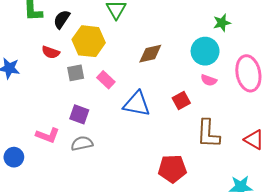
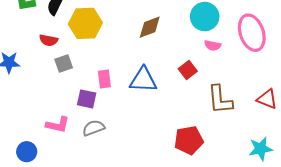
gray square: (76, 73) -> (64, 64), moved
pink rectangle: (106, 80) -> (104, 79), moved, turned 48

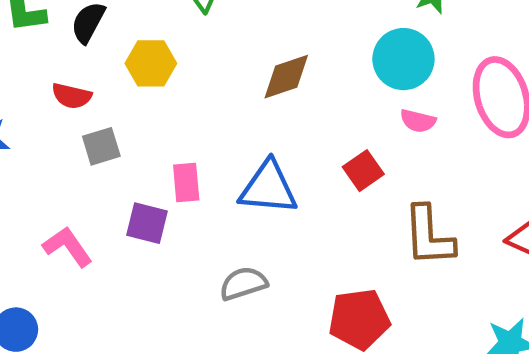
yellow hexagon: (85, 23) -> (151, 63), size x0.7
pink L-shape: (58, 125) -> (68, 247), moved, turned -140
gray semicircle: (94, 128) -> (243, 283), moved

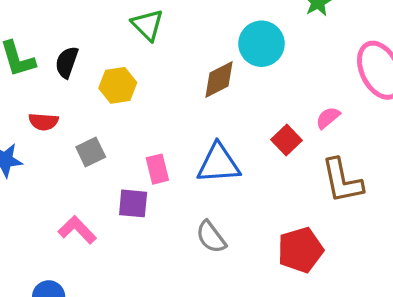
cyan circle: (403, 59) -> (261, 44), moved
red semicircle: (72, 96) -> (44, 122), moved
pink semicircle: (418, 121) -> (328, 118), moved, turned 135
gray semicircle: (243, 283) -> (211, 237), turned -100

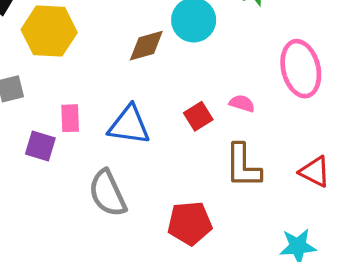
yellow hexagon: (118, 85) -> (49, 31), size x1.5
pink semicircle: (328, 118) -> (242, 103), turned 45
gray semicircle: (211, 237) -> (108, 193), size x1.4

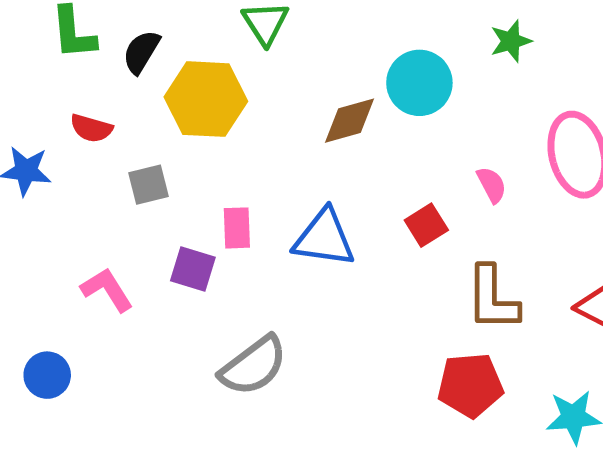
pink semicircle: (242, 103) -> (492, 185), moved, turned 45
gray semicircle: (108, 193) -> (253, 366), moved, turned -102
red pentagon: (190, 223) -> (470, 385), moved

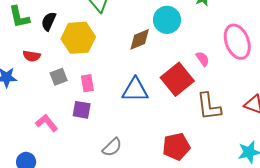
red square: (426, 225) -> (177, 79), size x1.8
pink rectangle: (237, 228) -> (87, 83), moved
gray semicircle: (253, 366) -> (112, 147), size x0.7
red pentagon: (470, 385) -> (176, 147), moved

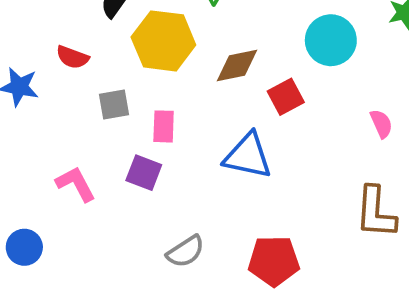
brown diamond: (140, 39) -> (237, 66), moved
red square: (177, 79) -> (286, 97), moved, size x0.6
red pentagon: (176, 147) -> (274, 261), moved

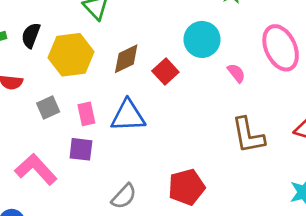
cyan circle: (331, 40) -> (202, 39), moved
blue triangle: (248, 156) -> (128, 116), moved
pink L-shape: (76, 184) -> (36, 169), size x1.4

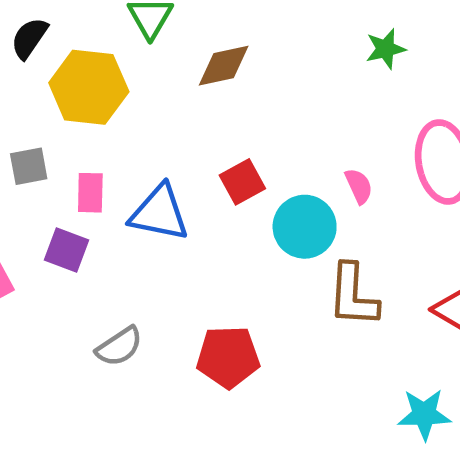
cyan circle: (202, 39) -> (305, 227), moved
brown diamond: (126, 59) -> (224, 66), moved
red square: (165, 72) -> (242, 182), moved

